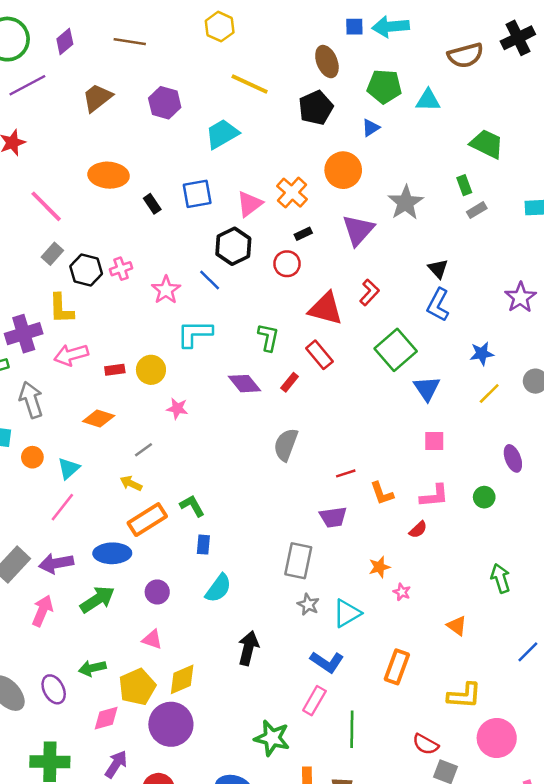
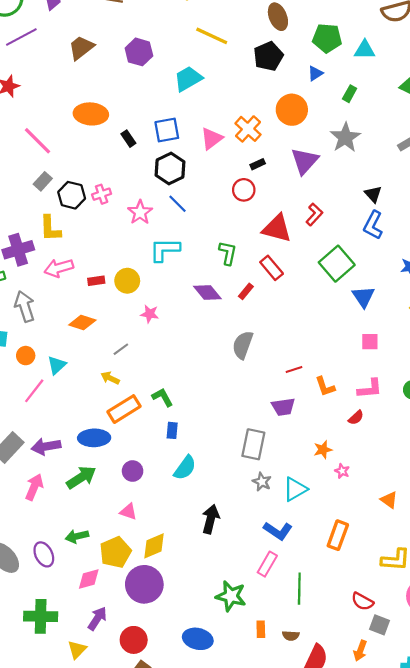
green rectangle: (464, 185) -> (350, 94), moved, turned 49
black hexagon: (233, 246) -> (170, 168), moved
pink line: (62, 507) -> (34, 391), moved

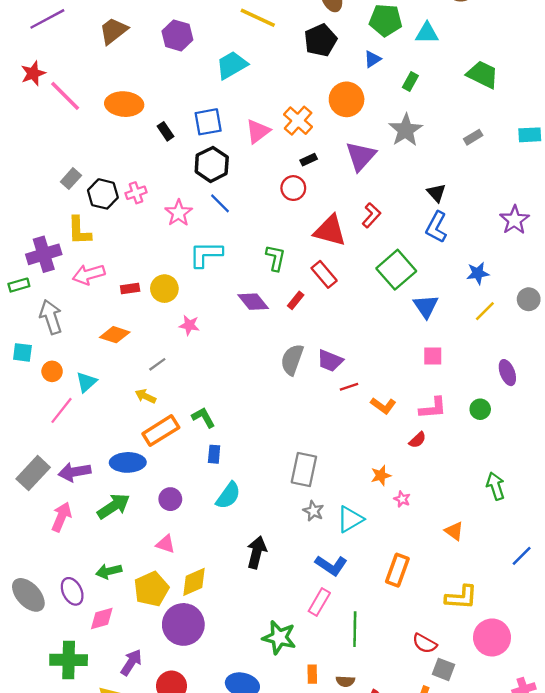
pink line: (37, 141) -> (65, 96), moved
orange L-shape: (325, 387) -> (383, 406), turned -35
purple trapezoid: (283, 407) -> (330, 361), moved, turned 30
pink diamond: (89, 579) -> (102, 619), moved

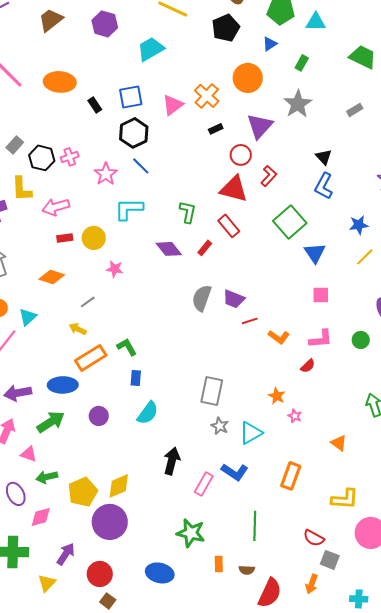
red circle: (293, 188) -> (241, 155), moved
pink arrow: (89, 274) -> (56, 207), moved
orange star: (381, 475) -> (277, 396), turned -30
pink triangle: (166, 544) -> (29, 454), moved
pink rectangle: (319, 602) -> (204, 484), moved

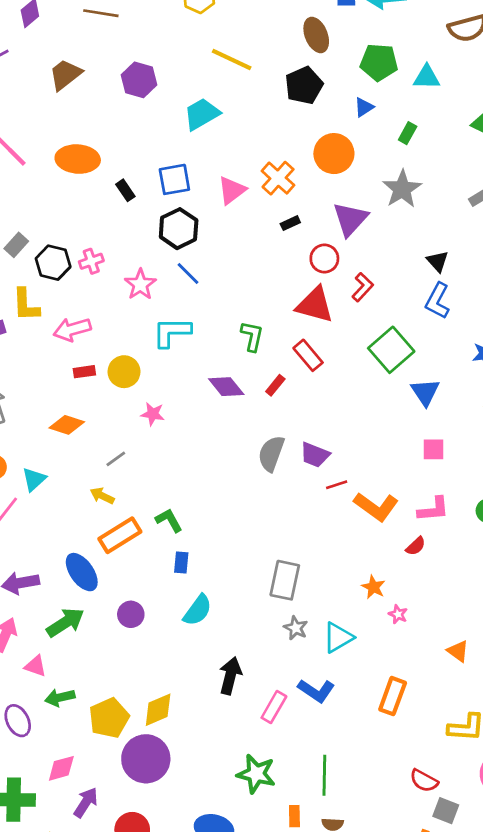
orange L-shape: (279, 337) -> (376, 507), size x1.5
blue ellipse: (63, 385) -> (82, 572), turned 56
pink diamond: (41, 517) -> (61, 768), moved
green line: (255, 526) -> (324, 775), moved

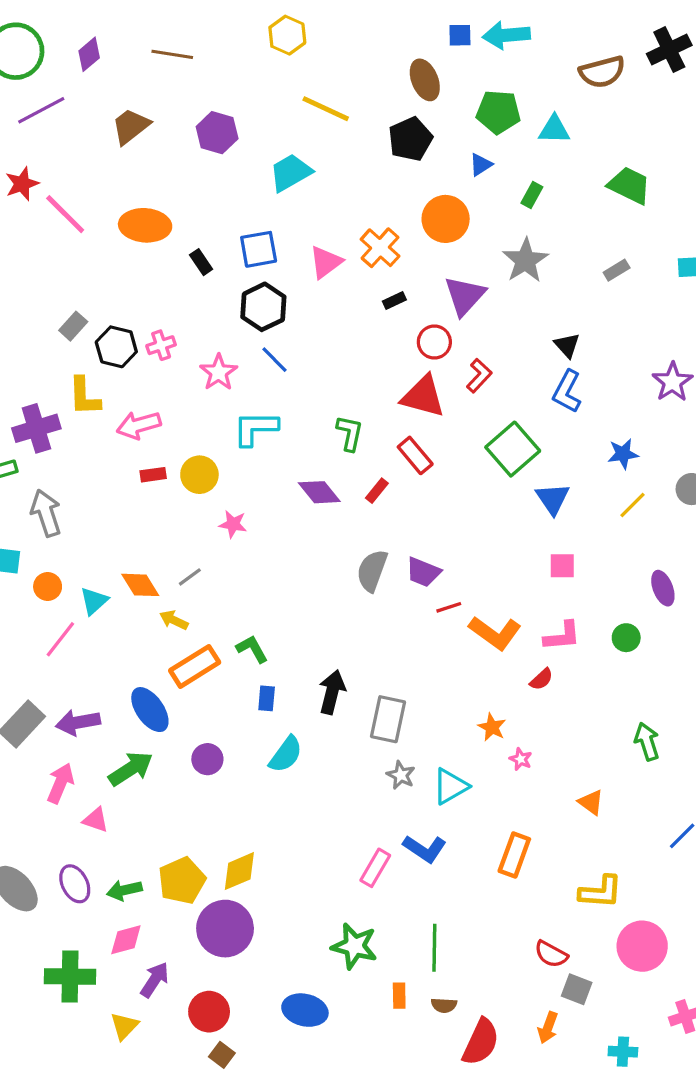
orange diamond: (67, 425) -> (140, 585), moved, turned 40
black arrow: (230, 676) -> (332, 692), moved
green arrow: (60, 697) -> (124, 890), moved

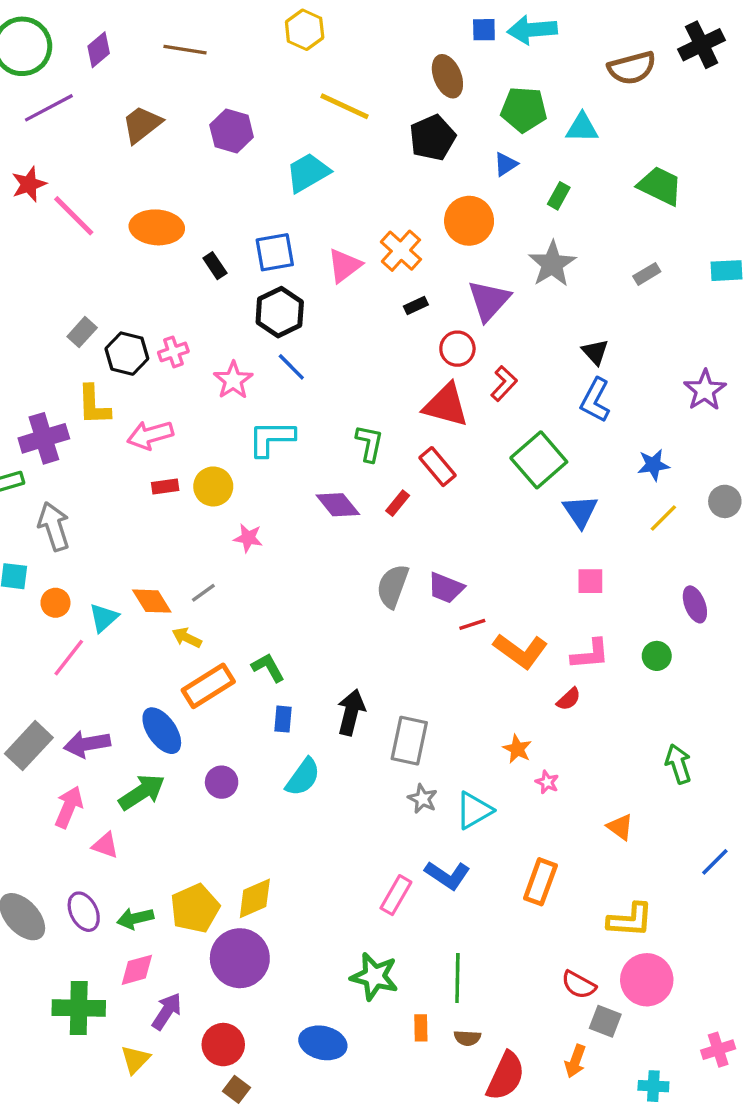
pink circle: (642, 946) -> (647, 980), moved

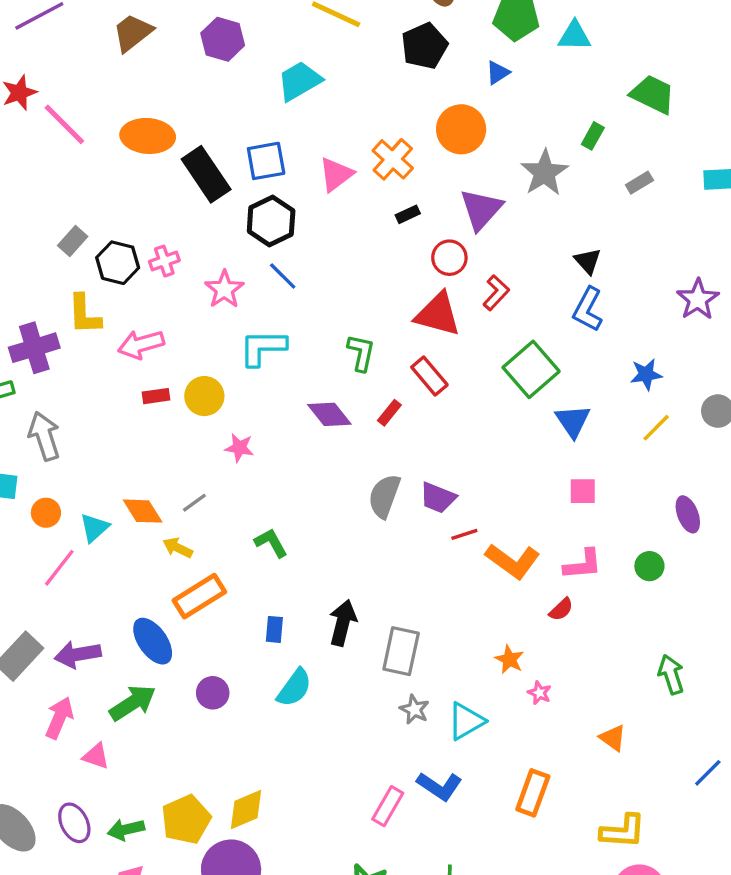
green rectangle: (559, 196) -> (593, 136), moved
black rectangle: (215, 266) -> (206, 174), size x2.0
green L-shape: (268, 668) -> (271, 543), moved

